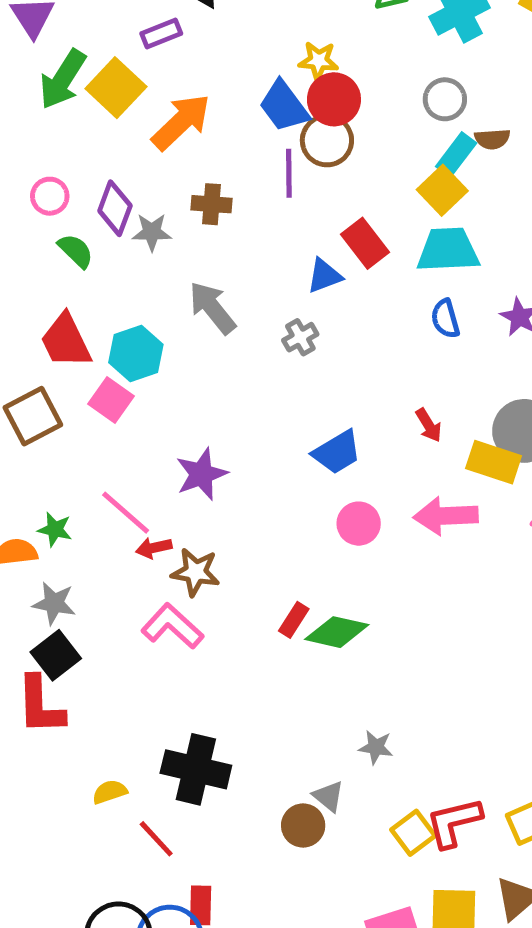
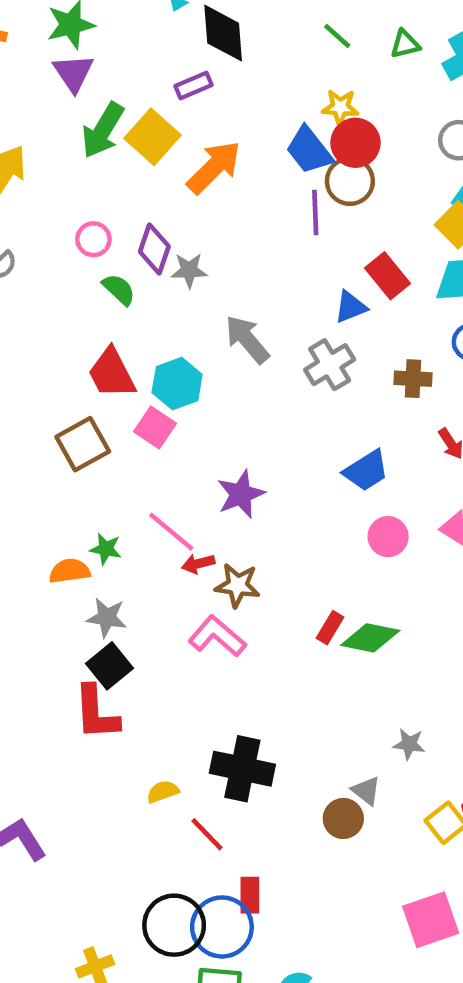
brown cross: (212, 204) -> (413, 379), moved
gray cross: (300, 337) -> (330, 365), size x1.5

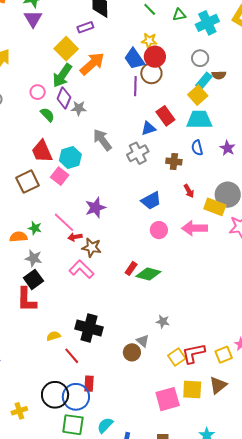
green arrow: (103, 130) -> (62, 75), moved

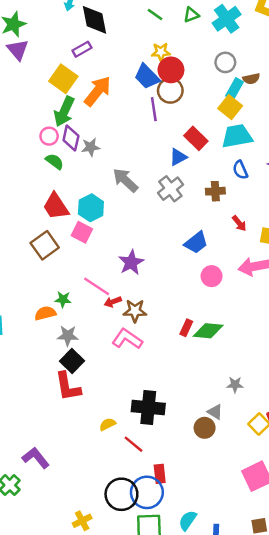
pink circle: (38, 92) -> (49, 136), moved

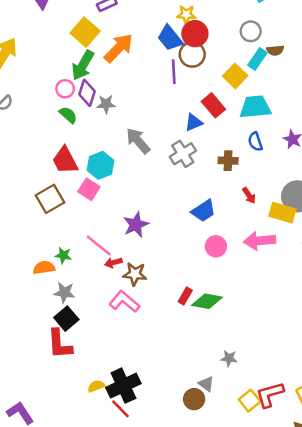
yellow square: (230, 107) -> (235, 76), moved
black cross: (148, 407) -> (123, 386), moved, turned -36

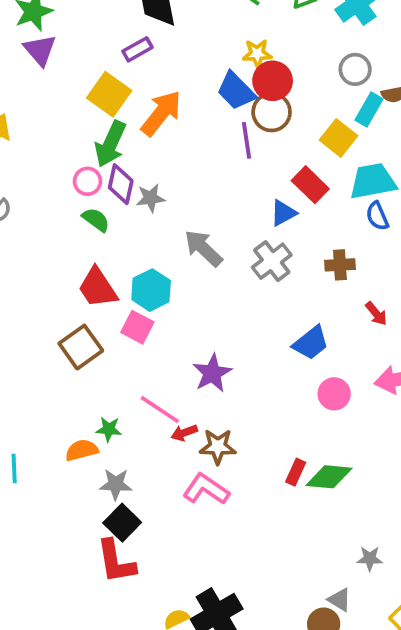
blue semicircle: (255, 142) -> (377, 216), moved

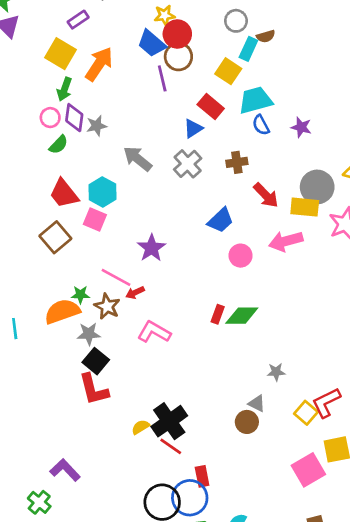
green arrow: (110, 144) -> (64, 89), size x0.7
green semicircle: (96, 220) -> (59, 145), turned 102
red arrow: (376, 314) -> (266, 195), size x1.5
brown star: (218, 447) -> (107, 306), moved, turned 30
orange semicircle: (82, 450) -> (62, 311), size x1.5

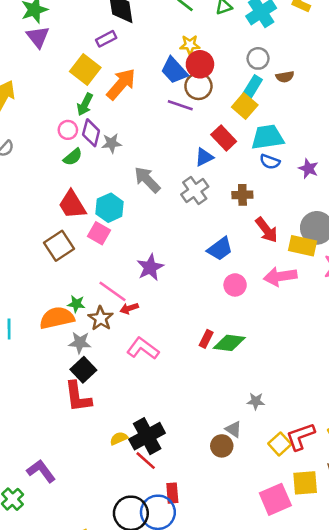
cyan rectangle: (248, 49) -> (253, 87), moved
purple line: (162, 78) -> (180, 105), turned -65
blue semicircle: (261, 125) -> (270, 162), turned -48

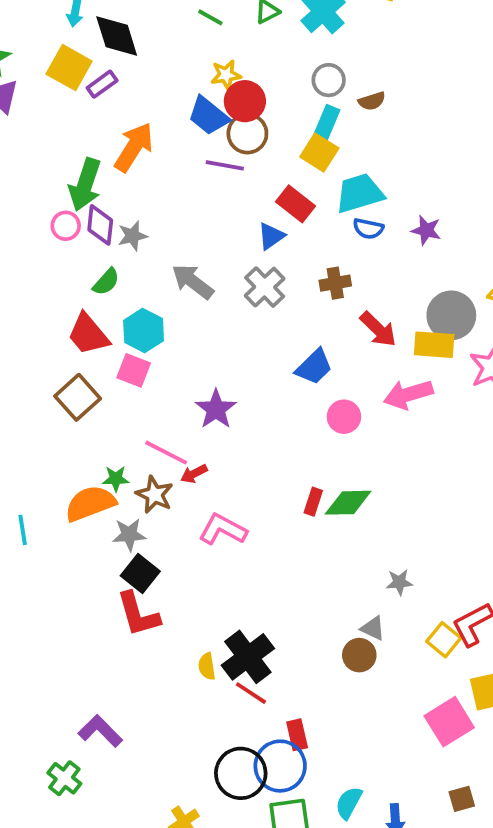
yellow square: (85, 70) -> (69, 68), moved
green arrow: (85, 104) -> (85, 185), size x1.5
green semicircle: (73, 157) -> (106, 282), moved
yellow semicircle: (119, 438) -> (207, 666), turned -66

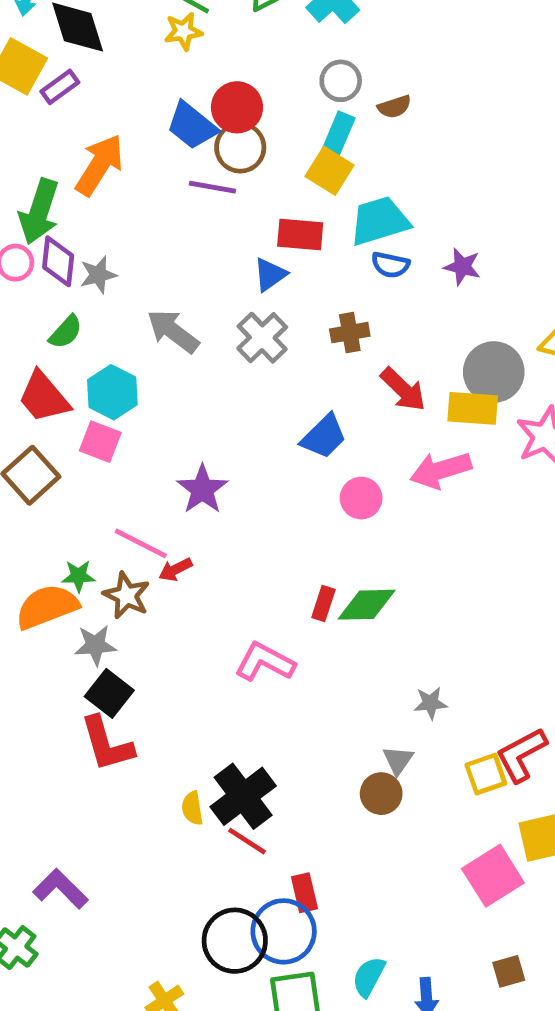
yellow star: (226, 75) -> (183, 31), moved
red rectangle: (296, 204) -> (300, 235), turned -33
pink L-shape: (223, 529) -> (265, 662), moved
gray triangle: (373, 628) -> (398, 760), turned 40
yellow square: (444, 640) -> (486, 774), turned 32

